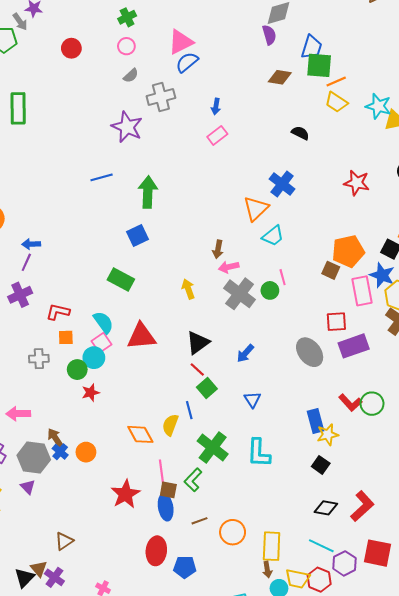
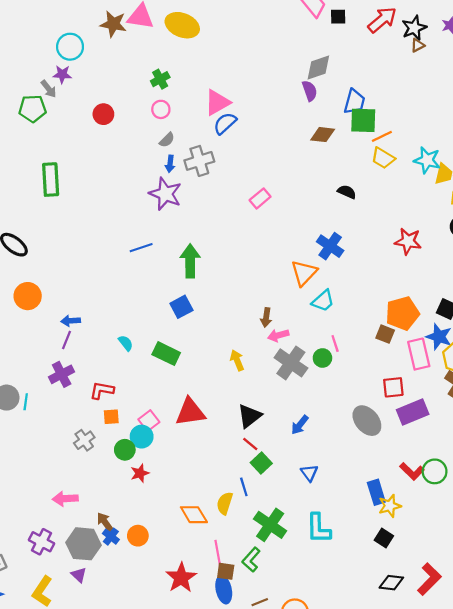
blue arrow: (216, 106) -> (170, 164), moved
cyan semicircle: (103, 322) -> (126, 343), moved, size x0.7
gray cross: (39, 359) -> (84, 440), turned -30

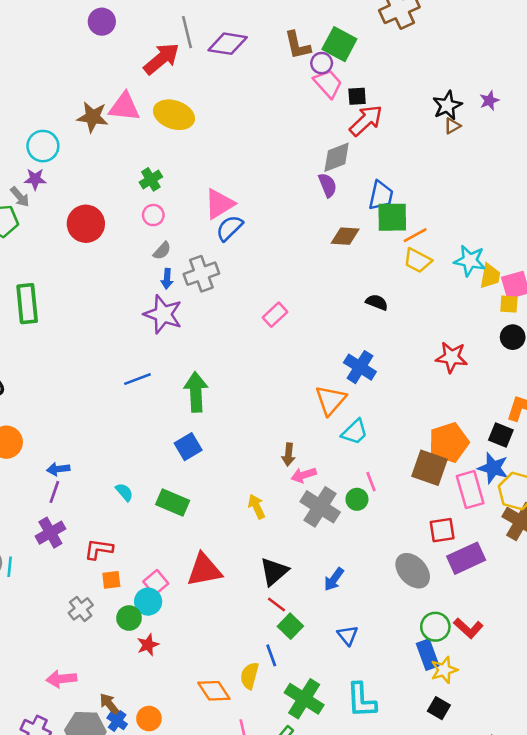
red arrow: (382, 20) -> (366, 120), moved
red circle: (103, 114) -> (86, 224), size x1.5
brown square: (385, 334) -> (430, 468), size x1.6
green circle: (435, 471) -> (435, 627), moved

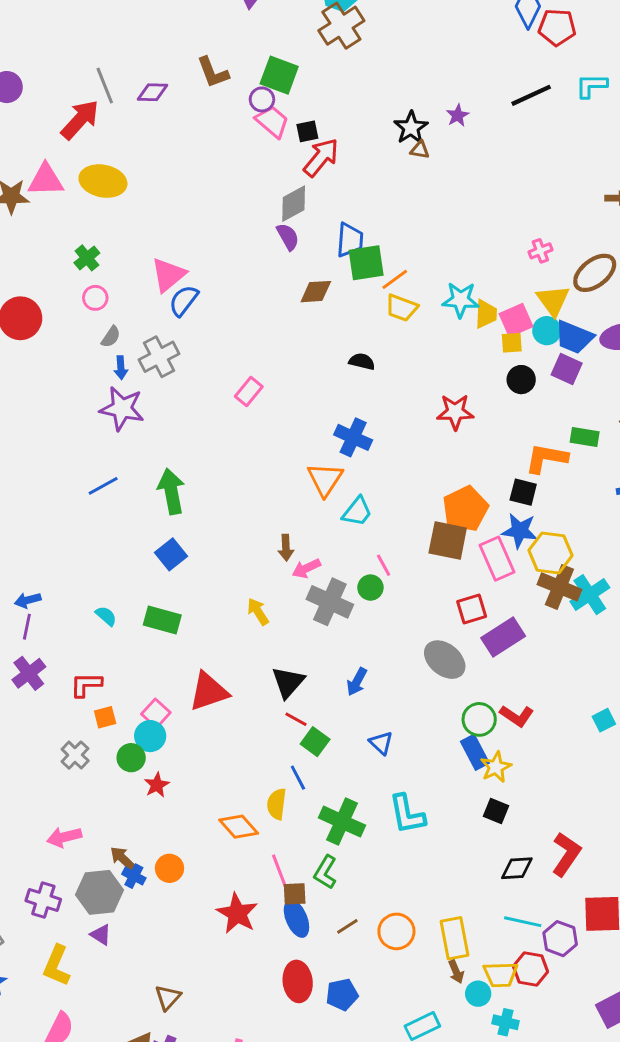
purple diamond: (228, 44) -> (153, 92), size x0.7
brown L-shape: (298, 45) -> (213, 72), moved
brown triangle: (452, 126) -> (420, 150), turned 48

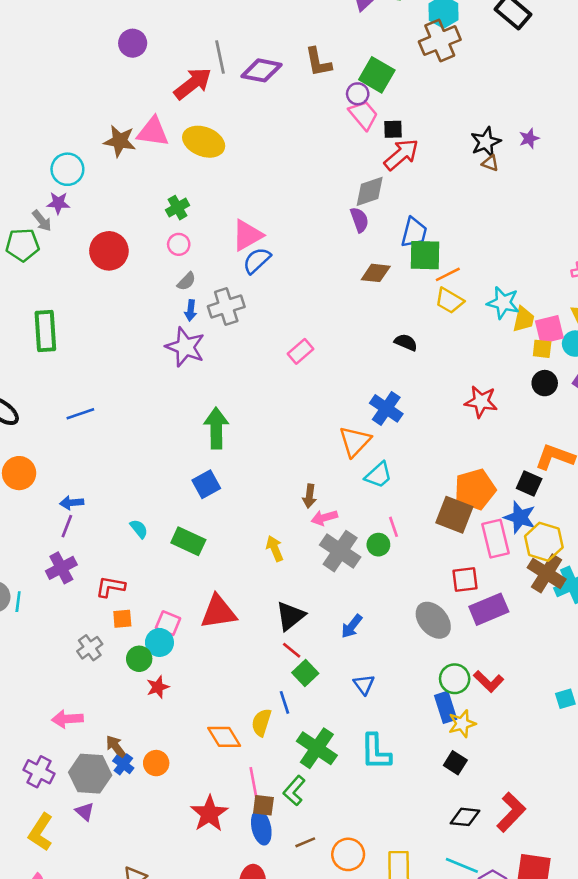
purple diamond: (153, 92) -> (261, 70), size x1.4
blue line: (103, 486) -> (80, 414), moved
pink square: (156, 713) -> (168, 623), turned -30

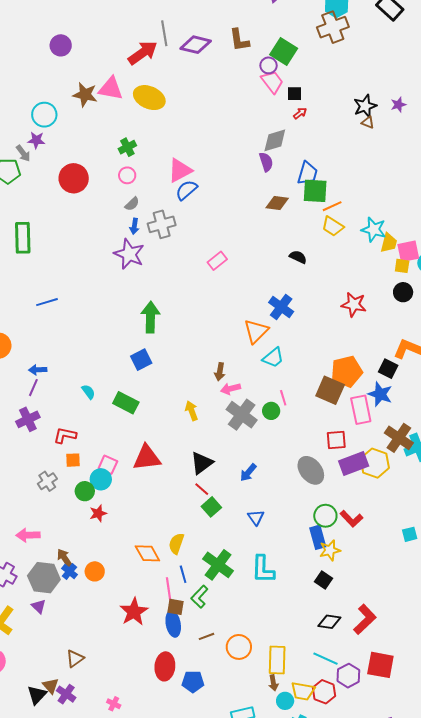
purple circle: (133, 43) -> (61, 45), moved
red arrow: (401, 155) -> (300, 113), size x0.5
yellow hexagon: (544, 542) -> (375, 463), moved
blue line: (284, 702) -> (183, 574), moved

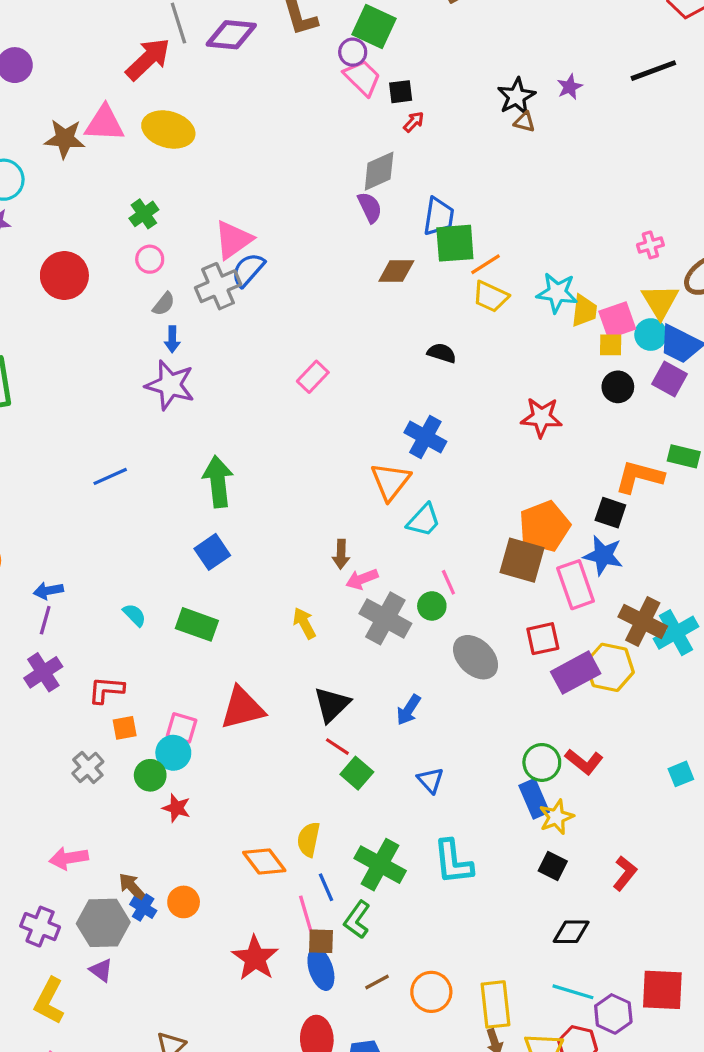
gray cross: (162, 224) -> (218, 286), moved
blue line: (47, 302) -> (110, 476), moved
gray ellipse: (311, 470) -> (476, 657), moved
red star: (98, 513) -> (176, 808), turned -30
red L-shape: (365, 619) -> (625, 873), moved, size x0.7

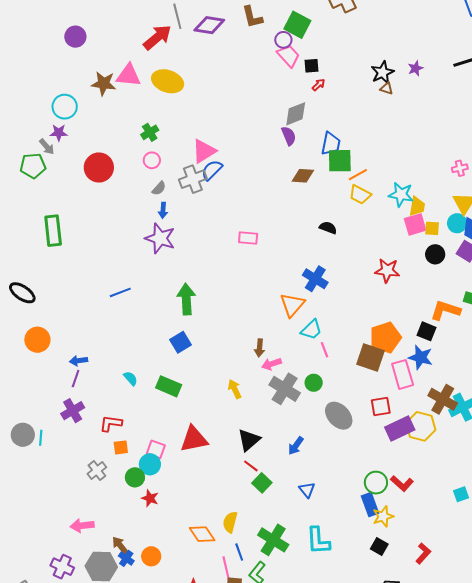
pink square: (617, 320) -> (415, 224), moved
pink rectangle: (313, 377) -> (248, 238), turned 48
pink line: (448, 582) -> (324, 350), moved

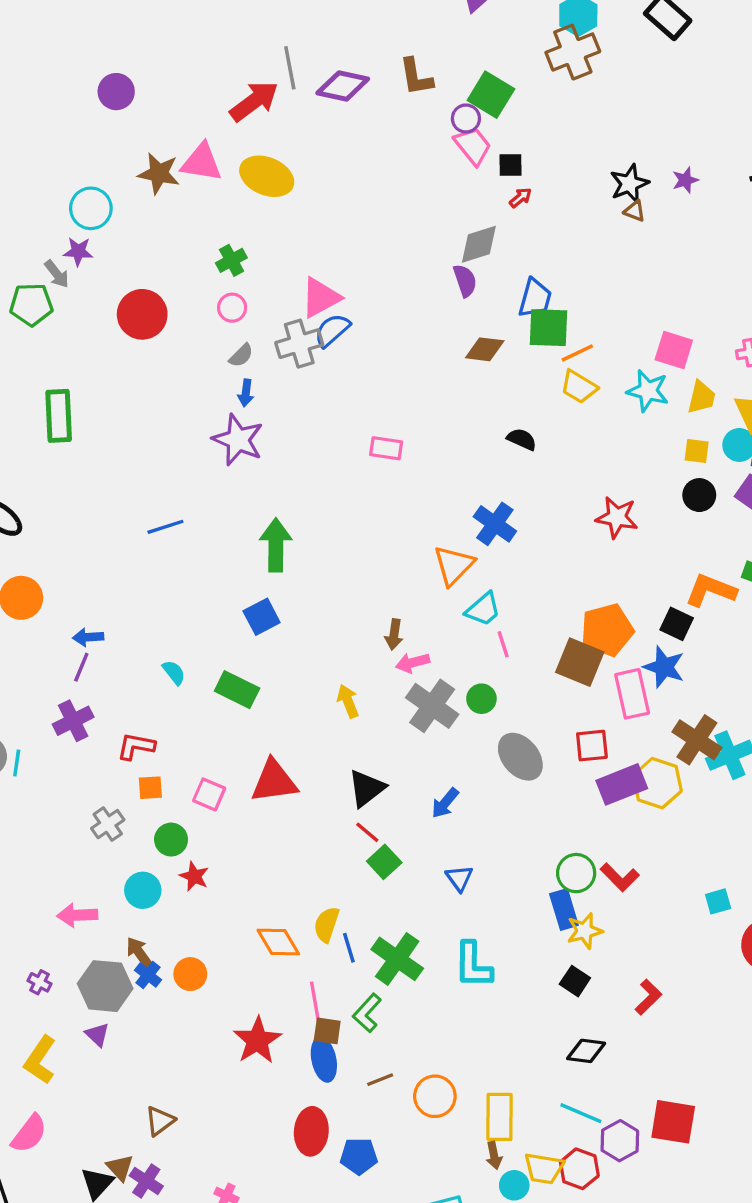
yellow trapezoid: (417, 206) -> (702, 397), moved
pink square: (415, 224) -> (674, 350), moved, turned 30
cyan circle: (150, 464) -> (143, 890), moved
blue line: (239, 552) -> (349, 948), moved
purple cross: (62, 567) -> (40, 982), size x0.6

